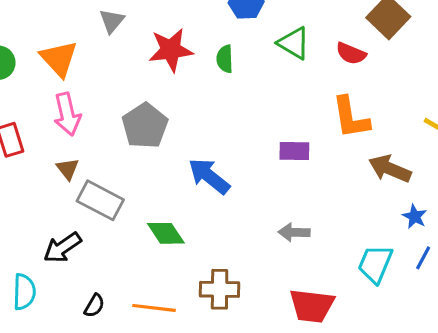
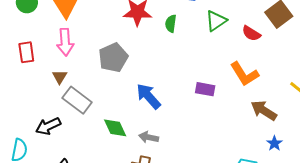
green triangle: (294, 43) -> (216, 21), turned 45
orange L-shape: (351, 118) -> (244, 74), turned -32
gray arrow: (294, 232) -> (149, 137), moved

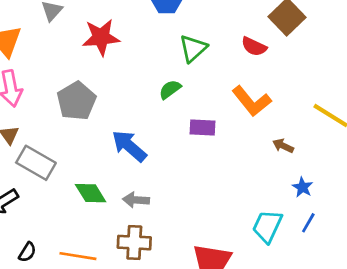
green triangle: (216, 21) -> (193, 48), moved
green semicircle: (171, 24) -> (170, 89), moved, turned 54
brown arrow: (264, 110) -> (283, 146), size x0.6

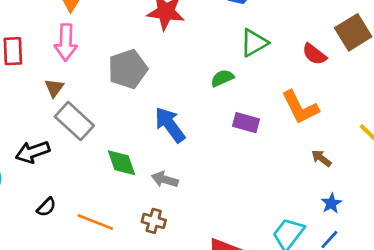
brown cross: (134, 243) -> (154, 221), size x0.7

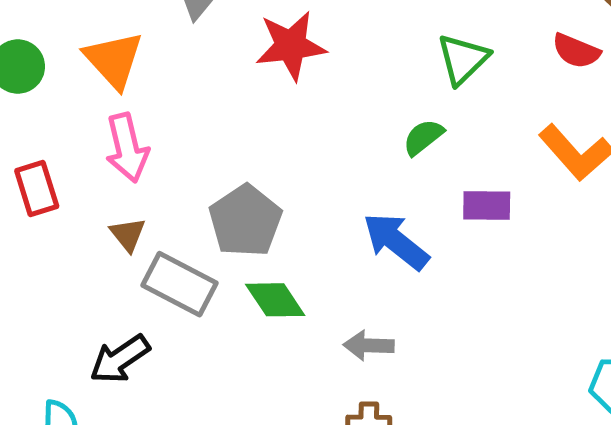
gray pentagon: (128, 69) -> (245, 221), moved
blue arrow: (170, 125) -> (396, 241), moved
green diamond: (122, 163) -> (275, 300), moved

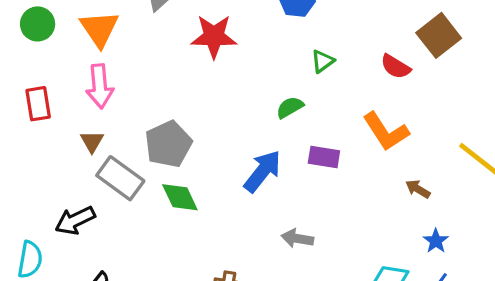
green triangle: (463, 59) -> (323, 61), size x0.7
blue arrow: (396, 241) -> (263, 171), turned 81
gray arrow: (369, 345) -> (297, 238), moved

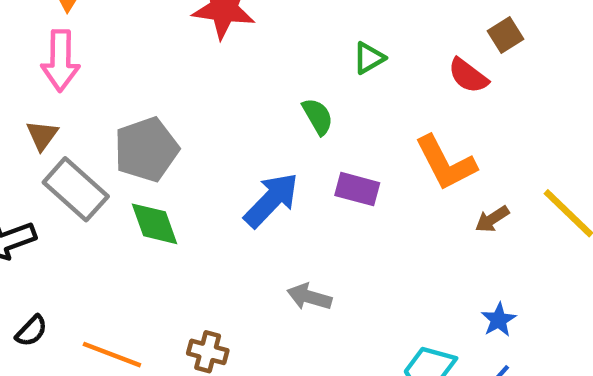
brown square: (439, 35) -> (506, 35), moved, size x0.6
green semicircle: (290, 107) -> (318, 116), turned 84
brown arrow: (418, 189) -> (492, 219), moved, turned -70

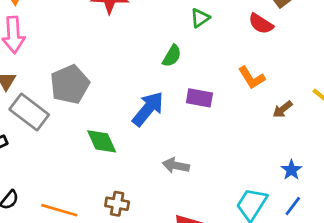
green semicircle: (318, 116) -> (172, 56), turned 65
orange L-shape: (446, 163) -> (252, 78), size x0.7
green diamond: (155, 224) -> (102, 141), moved

